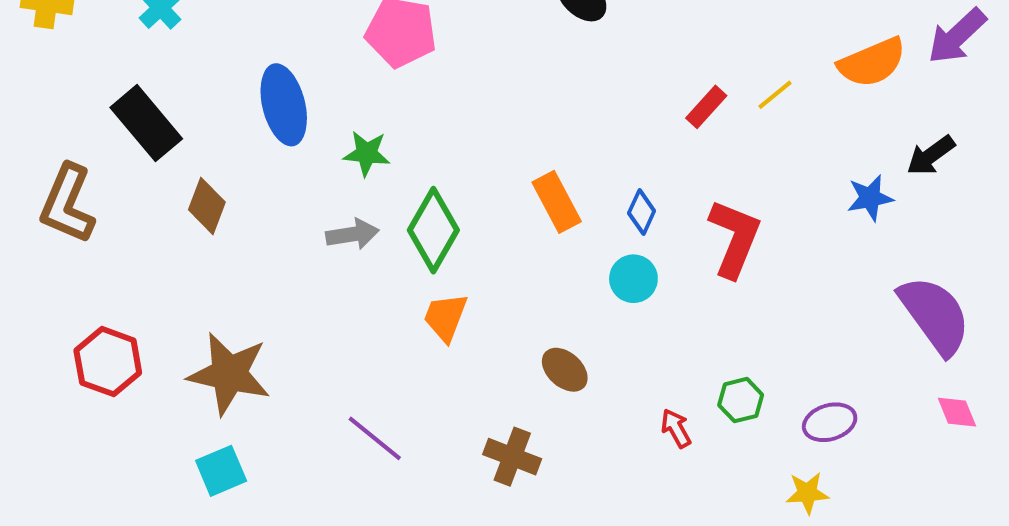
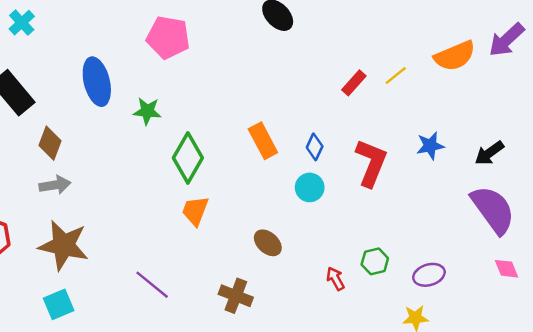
black arrow: (931, 155) -> (489, 153), moved
blue star: (870, 198) -> (430, 146), moved
gray arrow: (352, 234) -> (55, 185), moved

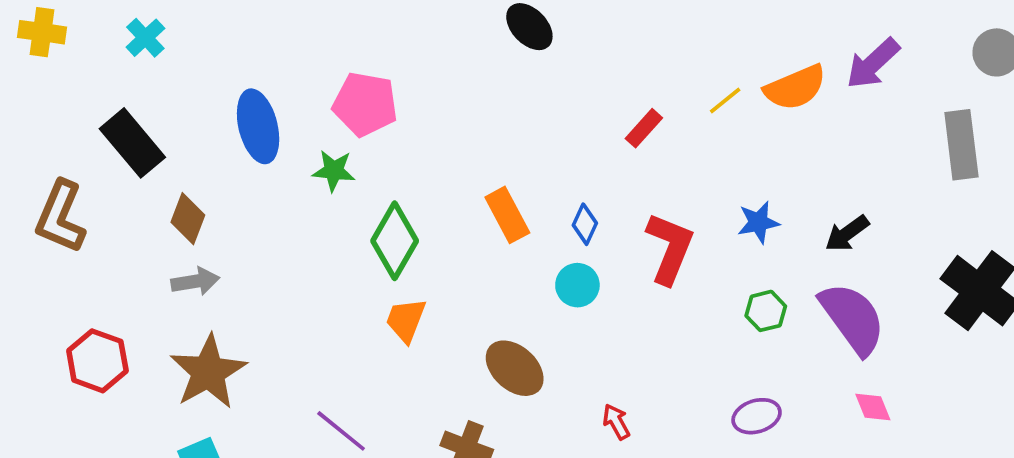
pink pentagon: (168, 37) -> (365, 104), moved
yellow line: (396, 76) -> (725, 100), moved
brown ellipse: (268, 243) -> (515, 368), size x1.4
brown star: (64, 245) -> (208, 372), turned 30
green hexagon: (375, 261) -> (766, 311), moved

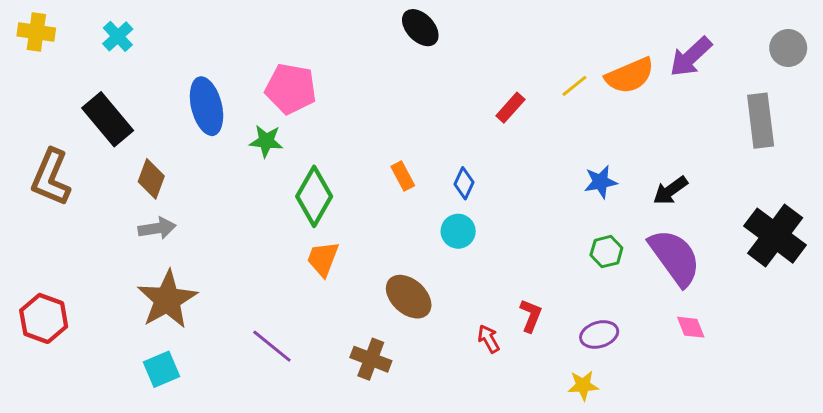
orange rectangle: (507, 215) -> (403, 176), size x0.7
red L-shape: (670, 248) -> (531, 316), moved, size x0.6
red hexagon: (97, 361) -> (44, 318), moved

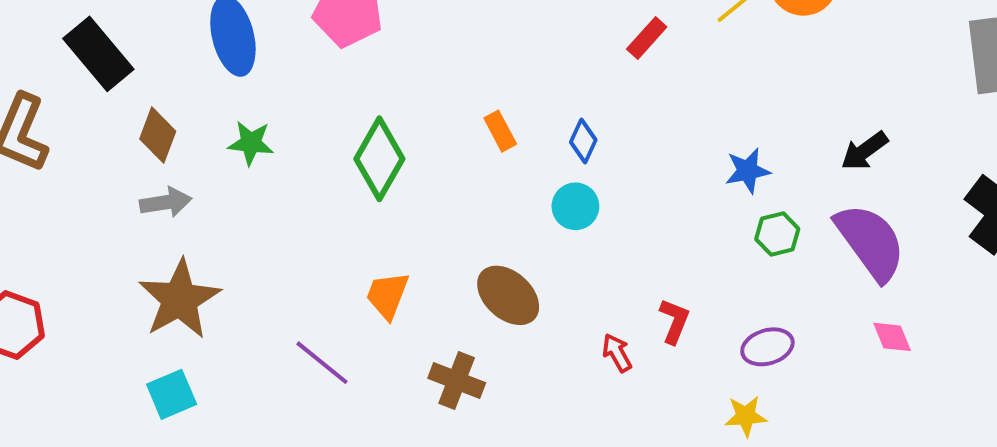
green star: (266, 141) -> (251, 143), moved
blue star: (601, 182) -> (748, 171), moved
orange trapezoid: (323, 259) -> (387, 295), moved

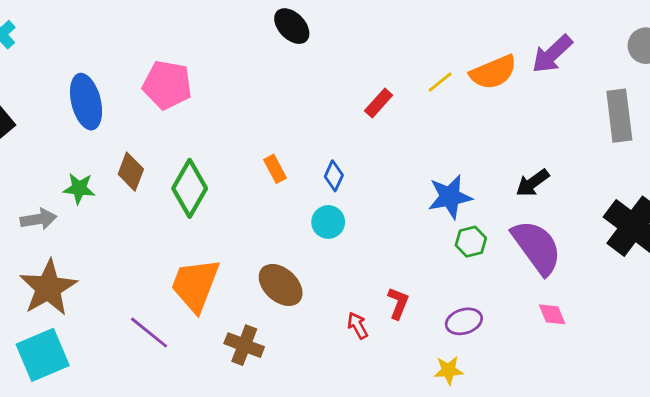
brown diamond: (158, 135) -> (131, 172), moved
green star: (251, 143) -> (79, 188), moved
blue star: (748, 171) -> (450, 197), size x1.4
orange trapezoid: (387, 295) -> (195, 285), size x1.6
cyan square: (172, 394) -> (43, 355), size x1.5

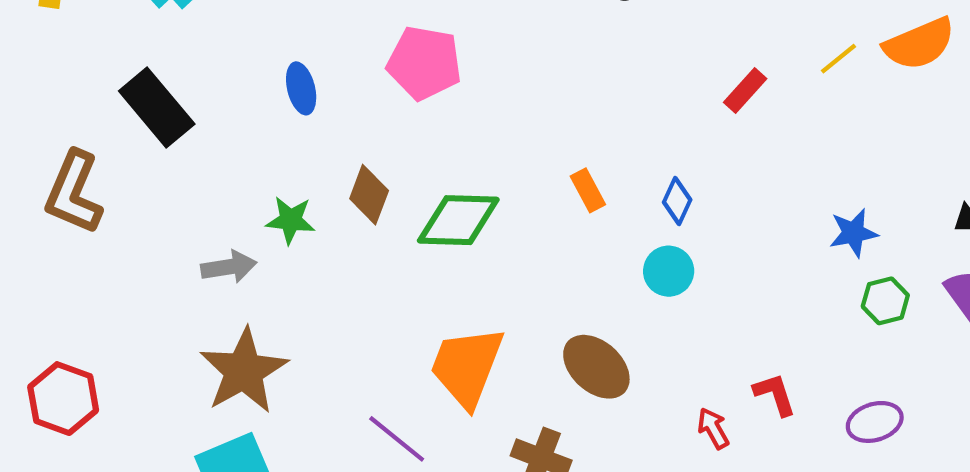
blue ellipse: (86, 102) -> (301, 88), size x0.6
green diamond: (190, 188) -> (458, 220), turned 62
blue star: (450, 197) -> (853, 233), size x0.7
red L-shape: (398, 303) -> (775, 394), turned -40

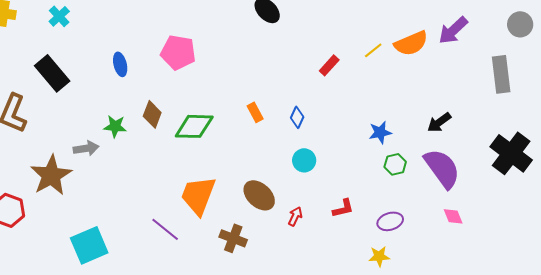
cyan circle: (669, 271) -> (304, 160), moved
brown star: (244, 371) -> (51, 175), moved
red L-shape: (775, 394) -> (343, 208), turned 95
red arrow: (713, 428) -> (295, 216), moved, turned 54

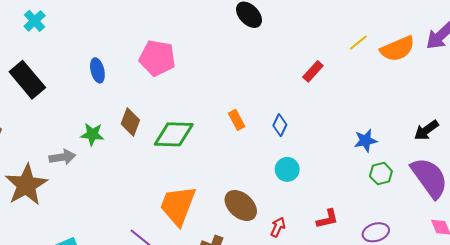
yellow line: (373, 50) -> (358, 43), moved

